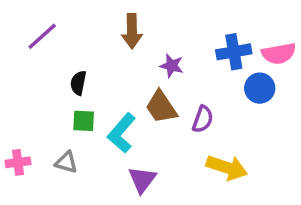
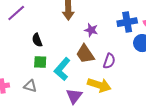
black semicircle: (78, 83) -> (37, 40), turned -32
yellow arrow: (227, 168) -> (99, 85), moved

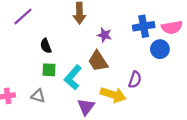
purple semicircle: (109, 61) -> (135, 80), moved

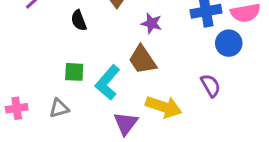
black semicircle: (46, 46) -> (79, 20), moved
purple semicircle: (135, 80) -> (211, 86), moved, turned -49
gray triangle: (38, 96) -> (59, 108), turned -32

